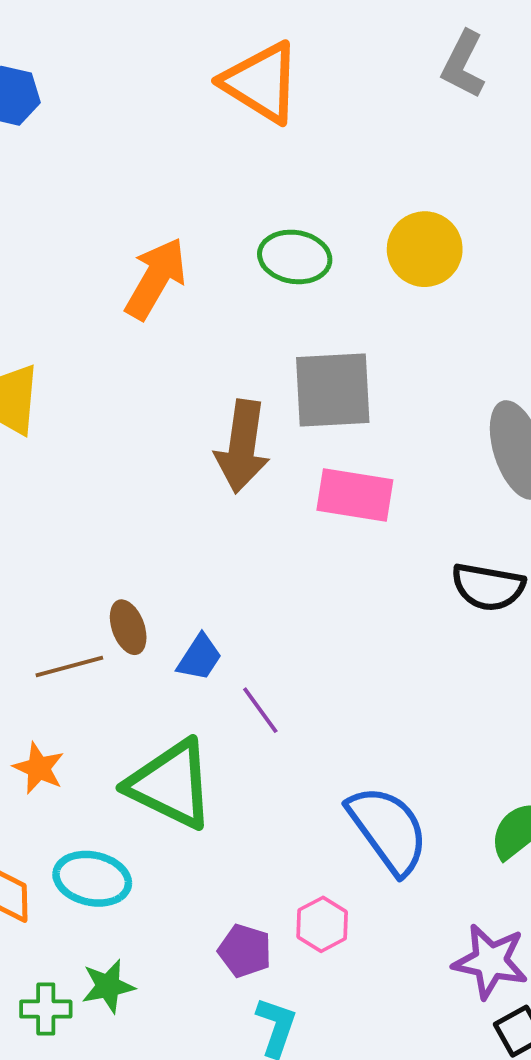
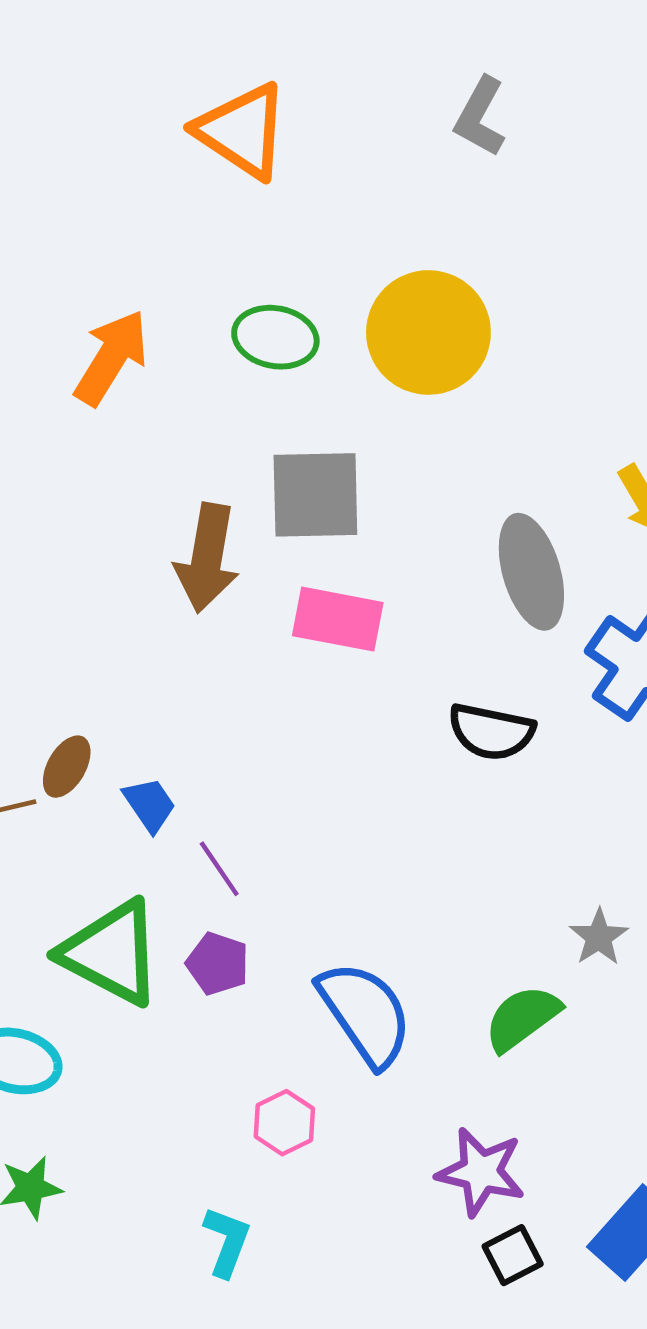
yellow circle: (425, 249) -> (428, 332), size x1.4
brown ellipse: (128, 627) -> (67, 767), turned 48
blue trapezoid: (199, 657) -> (149, 805), turned -69
purple pentagon: (245, 951) -> (218, 964), moved

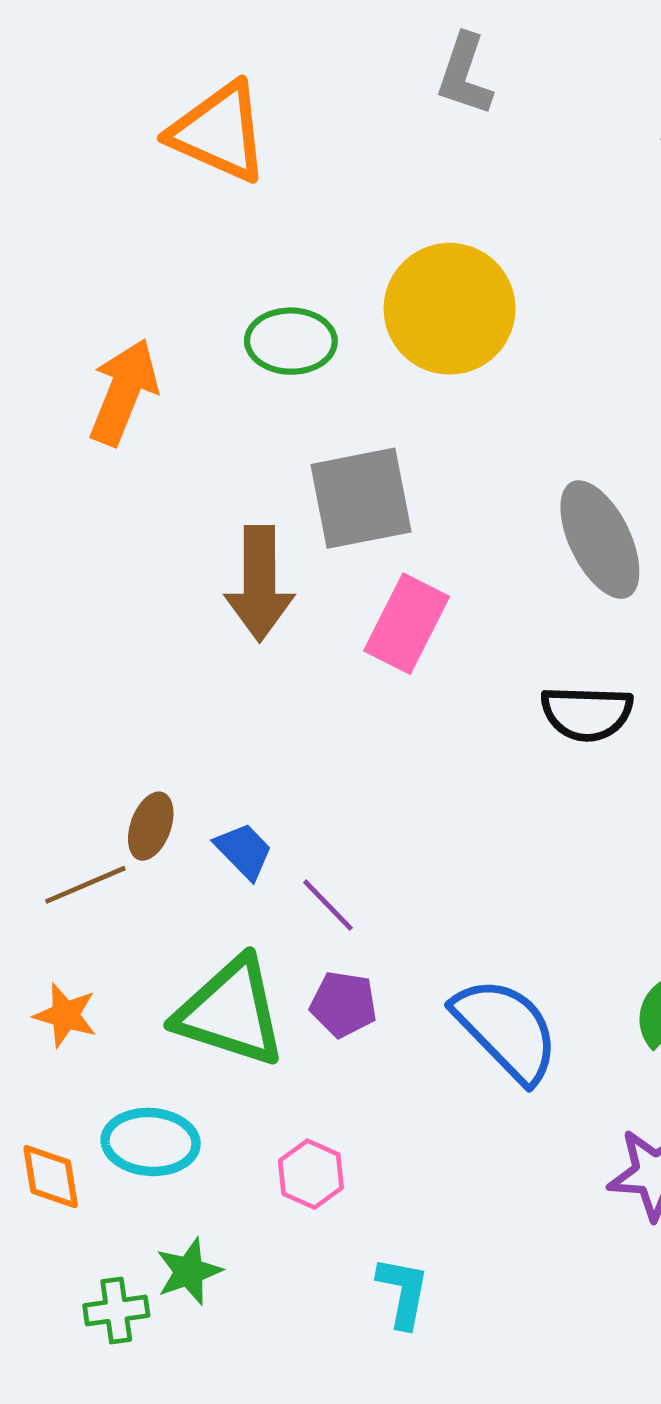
pink rectangle: (338, 619) -> (407, 624), turned -64
pink hexagon: (284, 1123) -> (311, 1174), moved

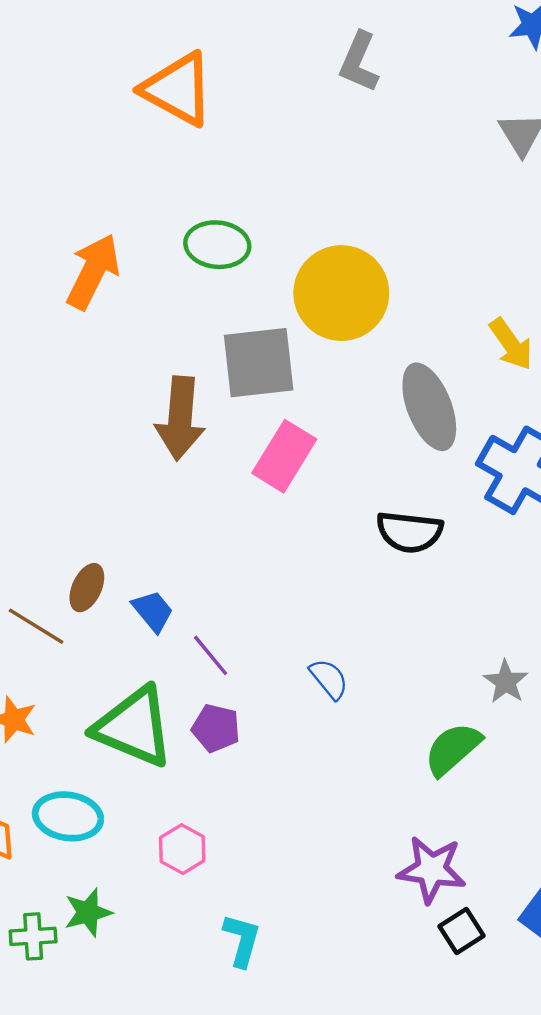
yellow circle: (450, 309) -> (341, 293), moved
brown line: (85, 885) -> (36, 626), turned 50
blue semicircle: (506, 1030) -> (329, 679), moved, size x0.5

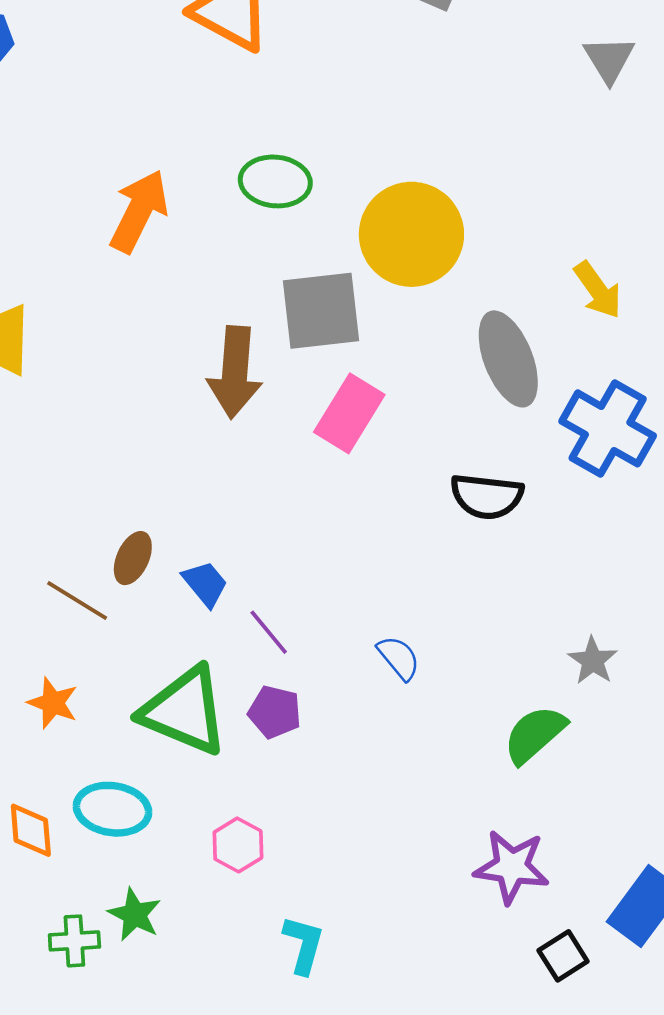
green star: (88, 912) -> (135, 915), turned -30
black square: (462, 931) -> (563, 956), moved

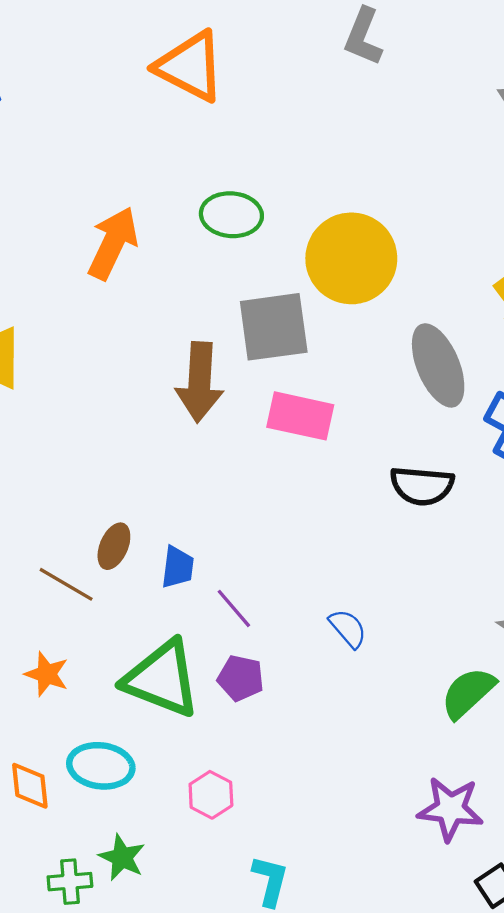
pink rectangle: (349, 413) -> (300, 416), turned 72
blue trapezoid: (205, 584) -> (178, 567), turned 48

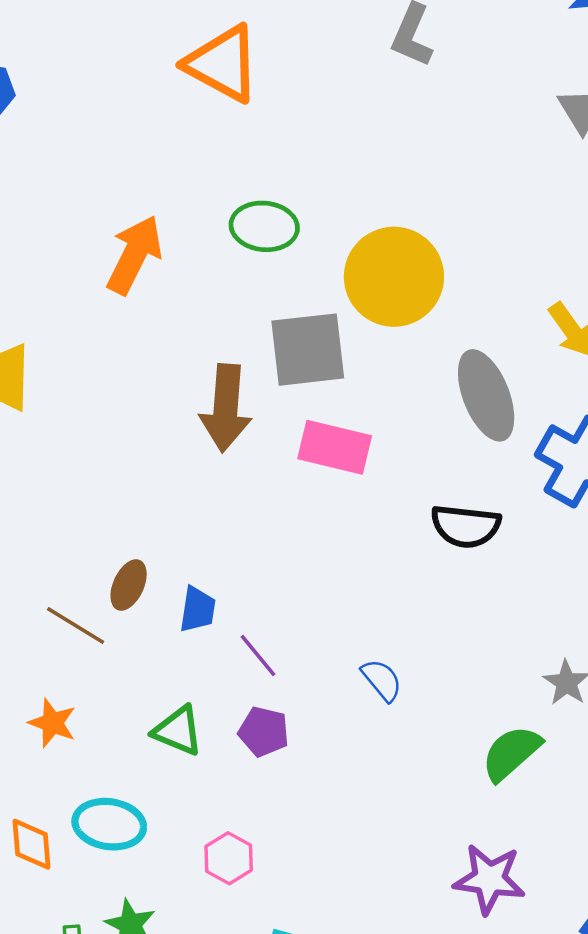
green triangle: (162, 679) -> (178, 731), size x0.6

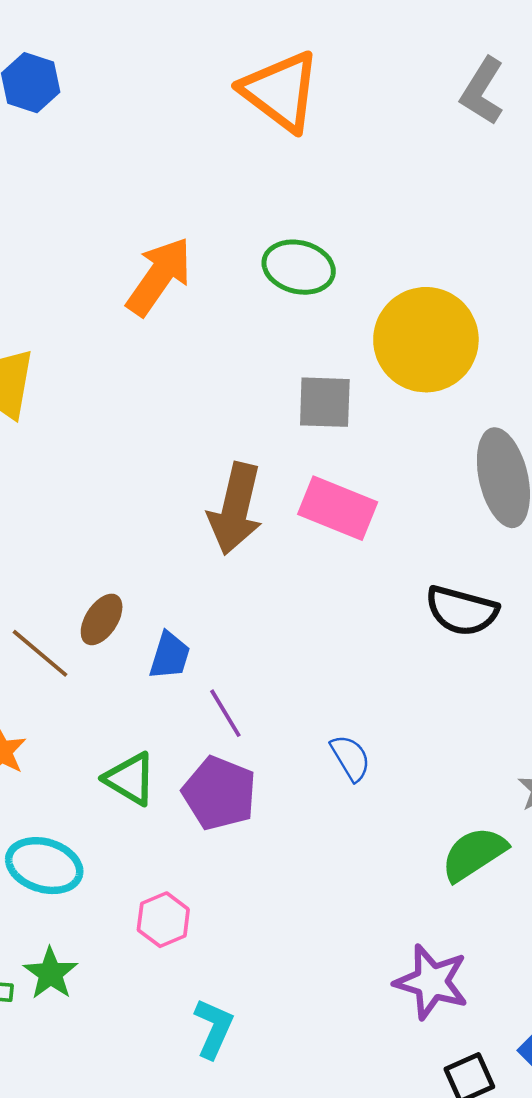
gray square: (308, 350) -> (325, 402), size x0.7
brown arrow: (226, 408) -> (235, 509), moved
purple pentagon: (264, 732) -> (219, 793), size x1.4

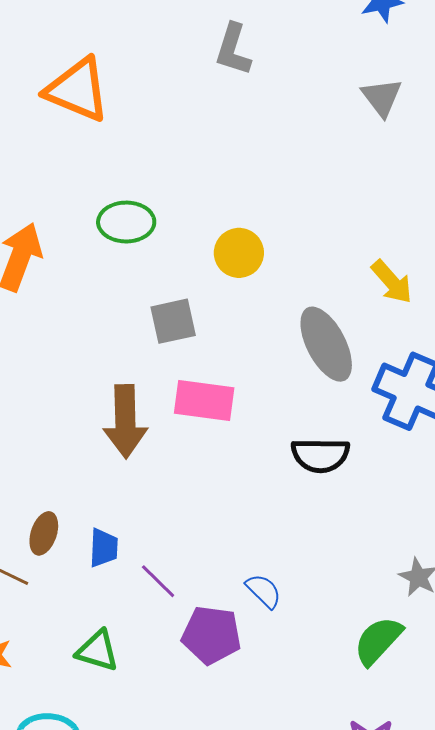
yellow circle: (426, 340) -> (239, 253), size x0.6
purple pentagon: (219, 793) -> (211, 635), moved

